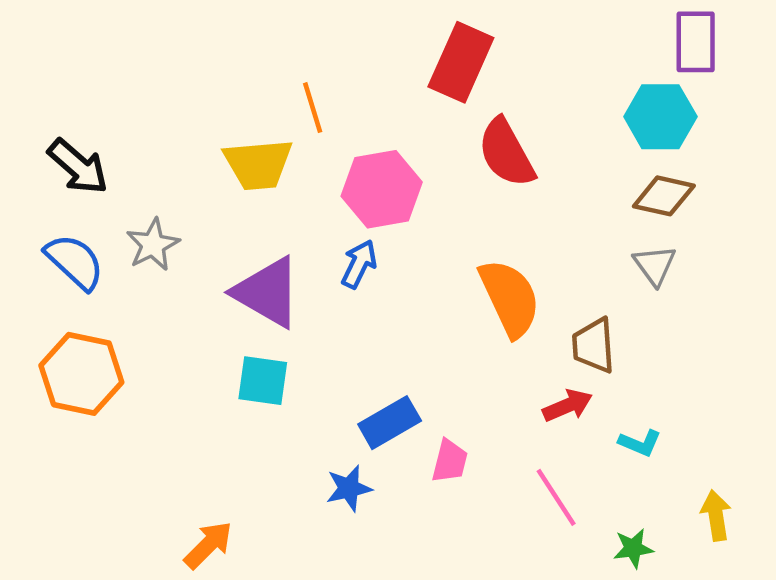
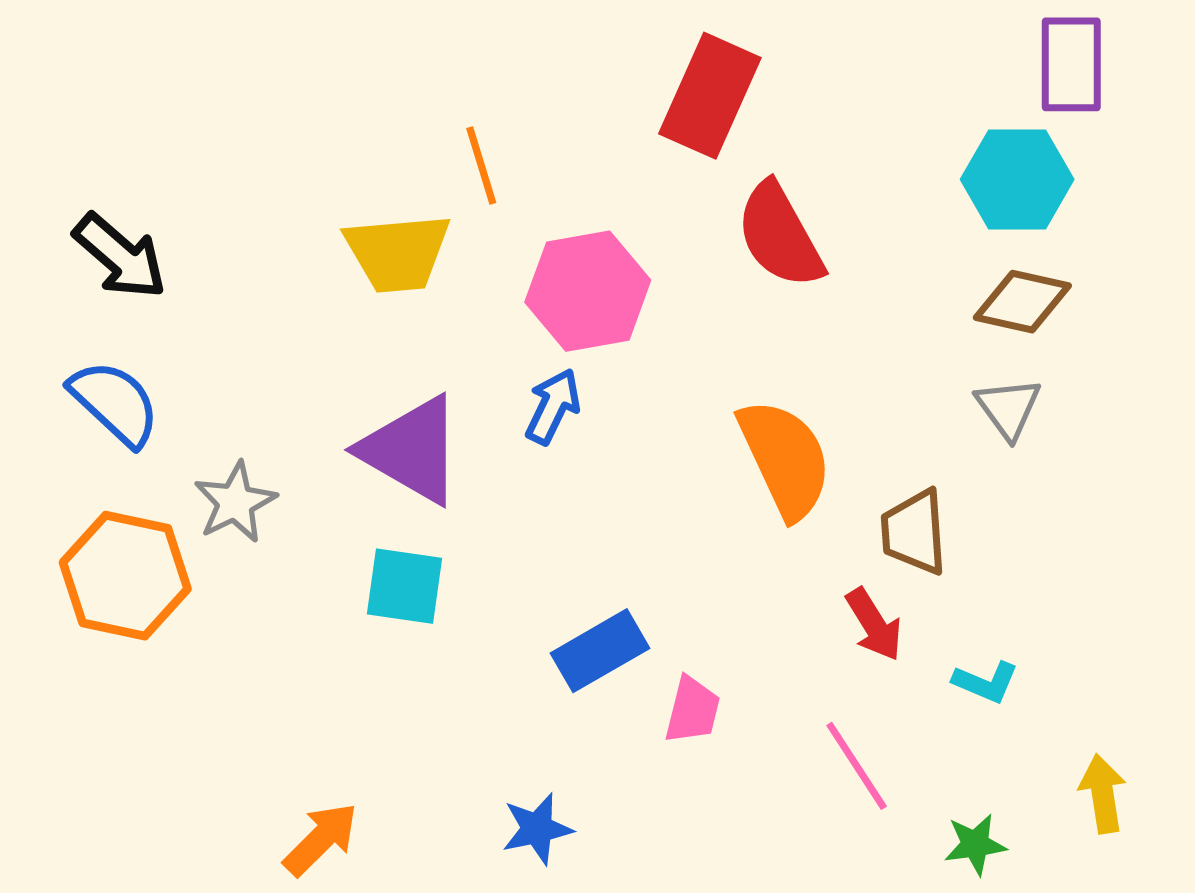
gray star: (153, 245) -> (235, 502), moved
red arrow: (568, 406) -> (874, 625), turned 81
blue star: (349, 488) -> (537, 829), moved

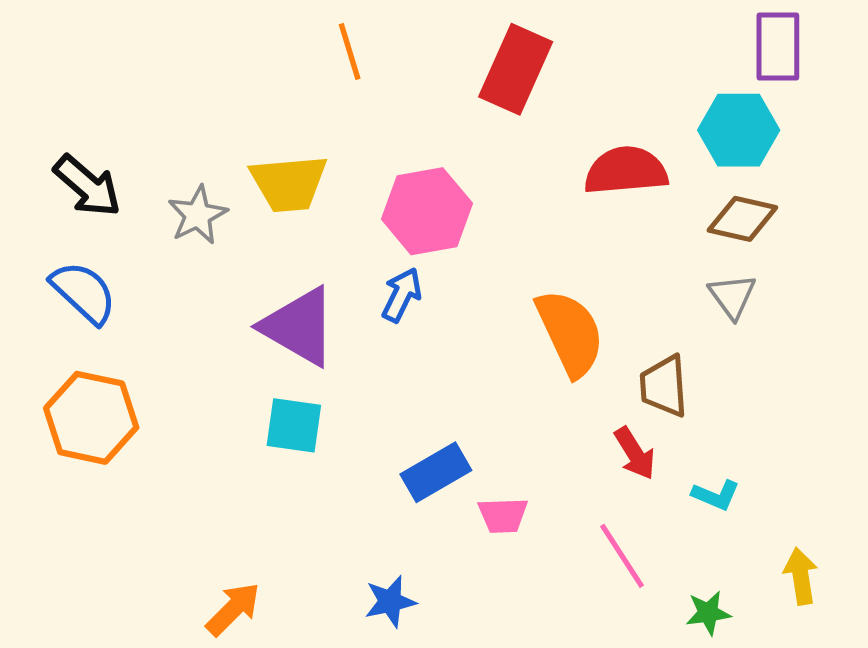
orange line: (481, 166) -> (350, 52), moved
red semicircle: (780, 235) -> (626, 171), moved, turned 114
gray star: (235, 502) -> (198, 215), moved
pink trapezoid: (692, 710) -> (503, 515), turned 74

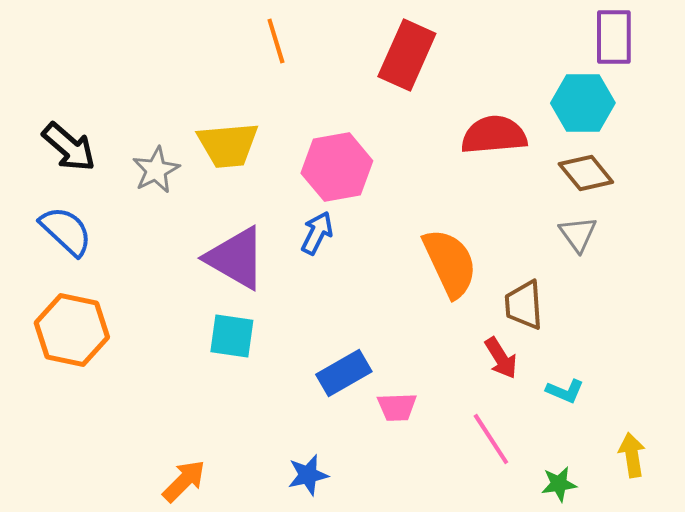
brown diamond: (742, 219) -> (586, 173), turned 38

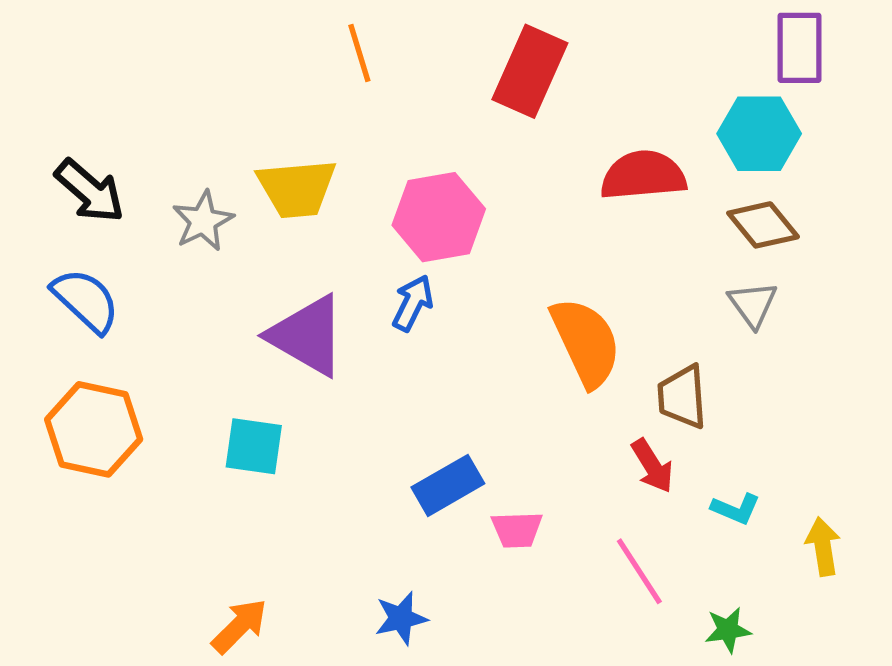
cyan square: (232, 336) -> (254, 446), moved
yellow arrow: (632, 455) -> (823, 547), moved

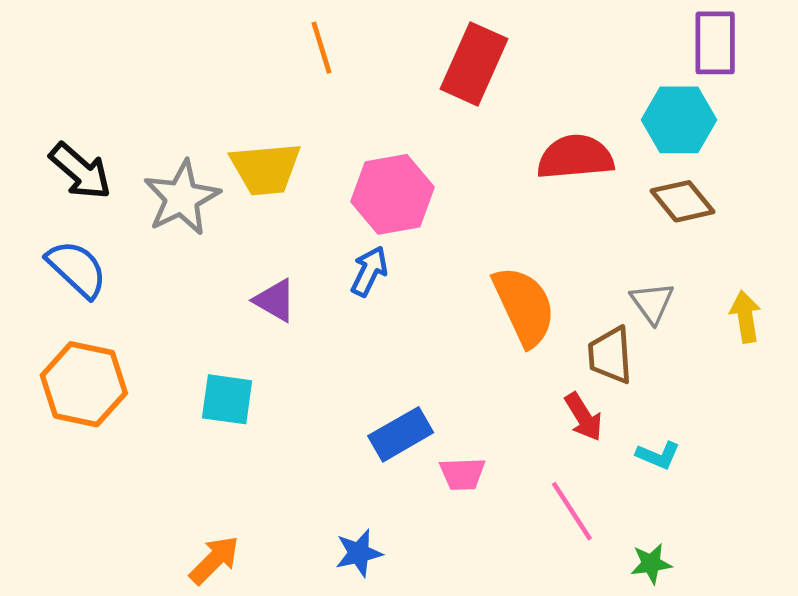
gray star: (203, 221) -> (182, 198), size x1.4
gray triangle: (753, 304) -> (652, 303), moved
purple triangle: (307, 336) -> (275, 300), size x0.6
yellow arrow: (823, 547) -> (745, 317), moved

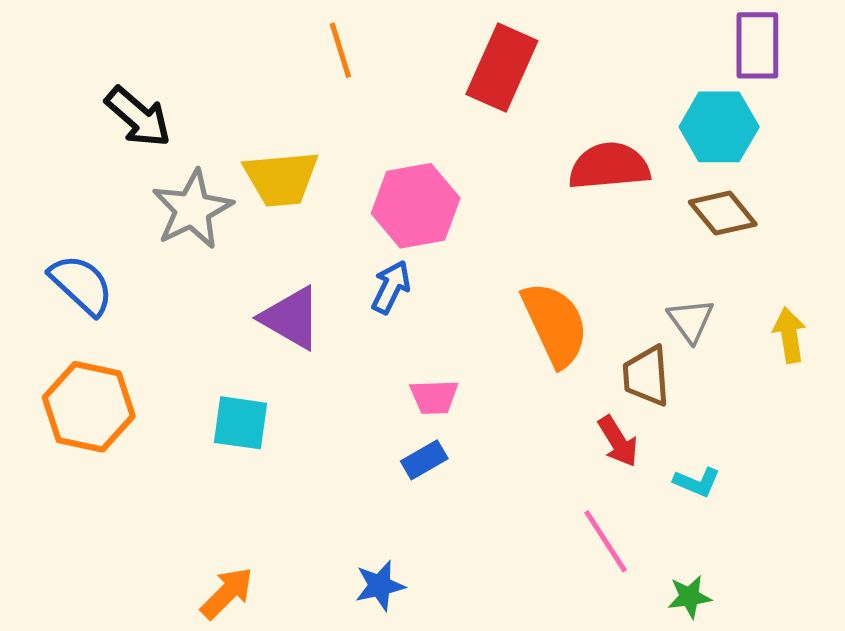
black arrow: (80, 171) -> (138, 117), moved
purple triangle: (275, 300) -> (291, 318), size x1.4
blue rectangle: (401, 434) -> (424, 460), size x0.7
pink trapezoid: (462, 474) -> (434, 397), moved

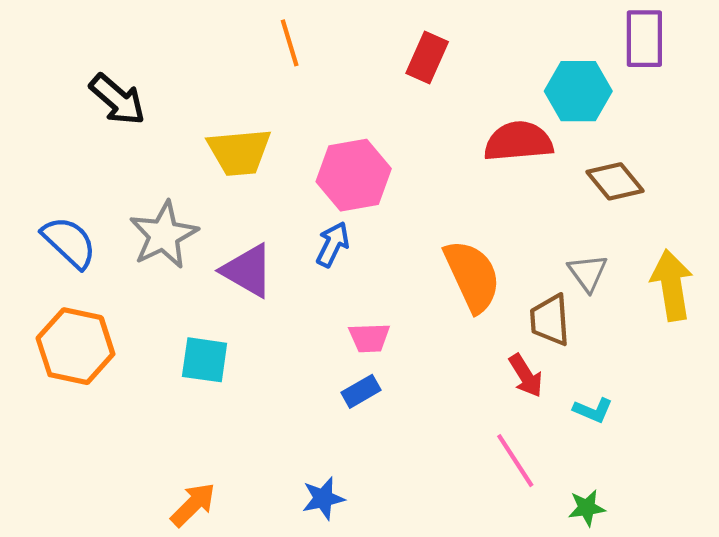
red rectangle: (502, 68) -> (427, 58), size x0.7
cyan hexagon: (719, 127) -> (578, 91), moved
gray star: (192, 209) -> (164, 235), moved
yellow arrow: (789, 335) -> (672, 285), size x1.5

